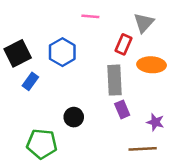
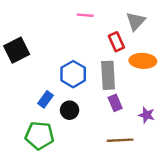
red rectangle: (123, 44) -> (116, 42), turned -48
blue hexagon: (62, 52) -> (73, 74), moved
blue rectangle: (30, 81) -> (46, 99), moved
brown line: (143, 149) -> (120, 140), moved

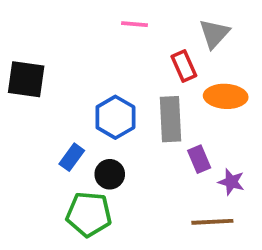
black square: (17, 50) -> (26, 79), turned 35
purple rectangle: (115, 103) -> (199, 159), moved
green pentagon: (39, 135) -> (89, 214), moved
brown line: (120, 140) -> (212, 222), moved

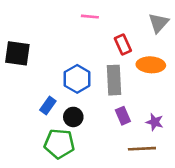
gray triangle: (214, 34) -> (158, 23), moved
purple rectangle: (199, 159) -> (123, 116), moved

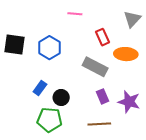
blue hexagon: (77, 79) -> (49, 48), moved
gray rectangle: (114, 80) -> (95, 67), turned -60
purple star: (155, 122) -> (129, 102), size x1.5
brown line: (142, 149) -> (99, 124), moved

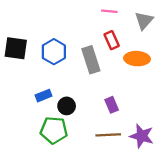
pink line: (75, 14) -> (109, 11), moved
gray rectangle: (95, 67) -> (91, 60), moved, turned 45
blue rectangle: (40, 88) -> (43, 96), turned 32
purple star: (129, 102) -> (142, 136), moved

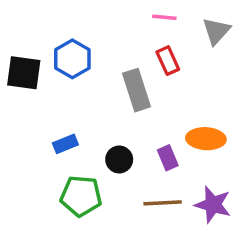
blue hexagon: (54, 52) -> (72, 59), moved
orange ellipse: (137, 59) -> (206, 139), moved
black circle: (67, 106) -> (119, 159), moved

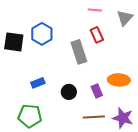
green pentagon: (81, 196) -> (30, 116), moved

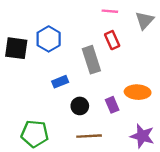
blue rectangle: (38, 83) -> (60, 82), moved
brown line: (94, 117) -> (89, 136), moved

